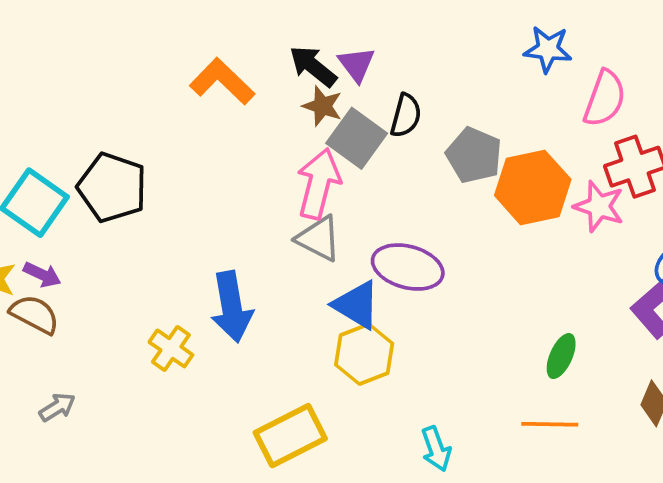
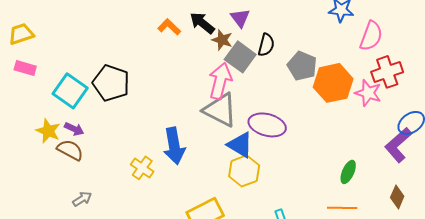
black arrow: (313, 66) -> (202, 23), moved
orange L-shape: (222, 81) -> (169, 27), size x0.7
gray triangle: (319, 239) -> (220, 110), size x1.4

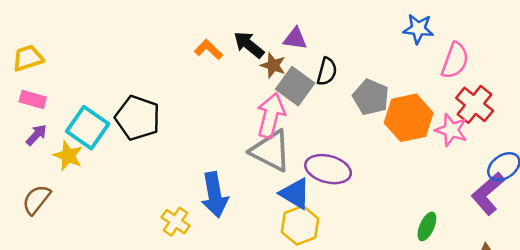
purple triangle: (240, 18) -> (295, 39), turned -45
red cross: (387, 72) -> (475, 104), turned -32
purple arrow: (74, 129) -> (36, 135), moved, turned -72
yellow star: (48, 131) -> (68, 156), moved
brown semicircle: (70, 150) -> (36, 200), moved, turned -80

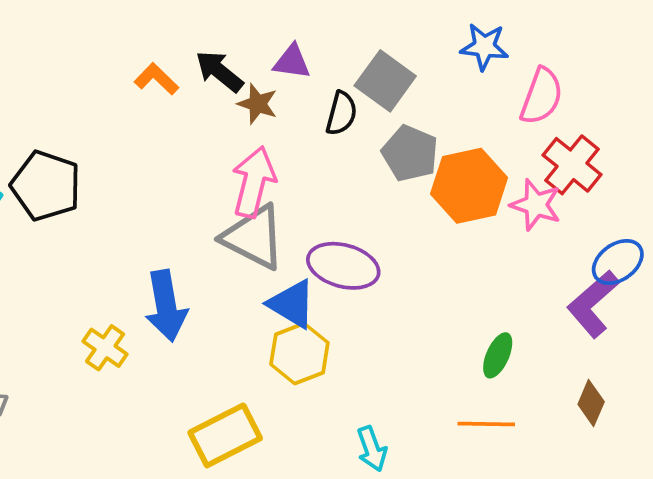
gray square: (295, 86) -> (385, 81), moved

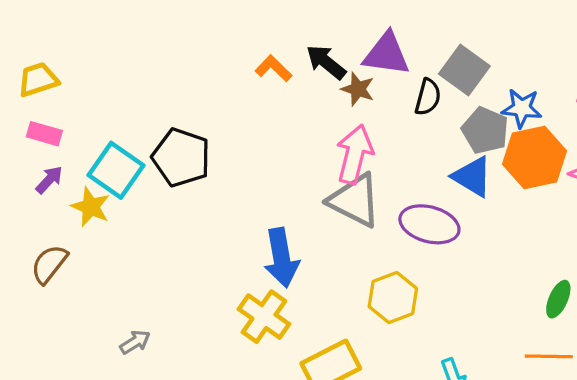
blue star: (484, 47) -> (522, 108), moved
purple triangle: (292, 62) -> (386, 54), size x1.5
blue triangle: (292, 304) -> (472, 177), moved
yellow cross: (105, 348) -> (264, 317), moved, size x1.4

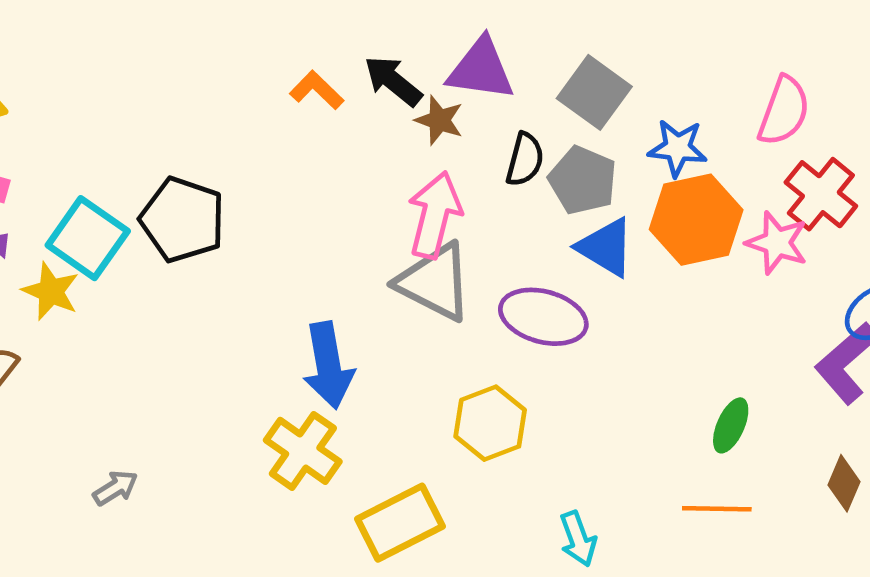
black semicircle: (428, 97) -> (525, 159), moved
gray pentagon: (485, 130) -> (583, 180), moved

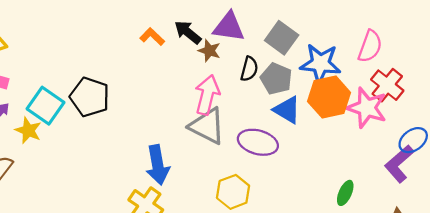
blue star: (678, 148) -> (320, 64), size x1.5
pink star: (777, 243) -> (367, 108), size x1.4

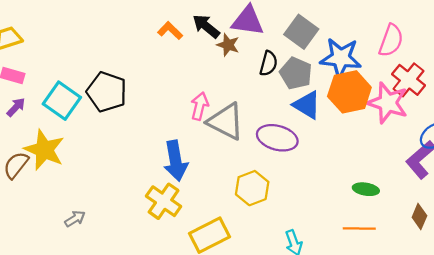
pink arrow: (207, 95) -> (200, 106), moved, size x0.7
yellow star: (28, 130) -> (44, 150), moved, size x1.5
green ellipse: (345, 193) -> (366, 189), turned 75

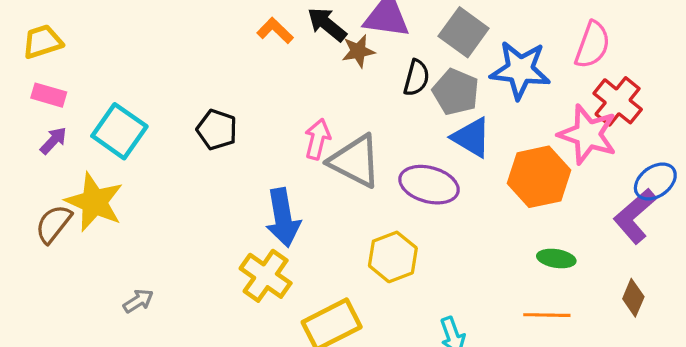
brown star: (228, 45) -> (358, 51), turned -30
black pentagon: (107, 92) -> (217, 130), moved, size x0.7
orange hexagon: (349, 92) -> (539, 177), moved

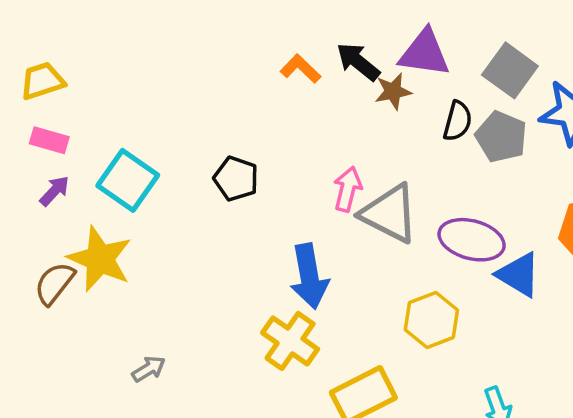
blue triangle: (471, 137) -> (519, 275), moved

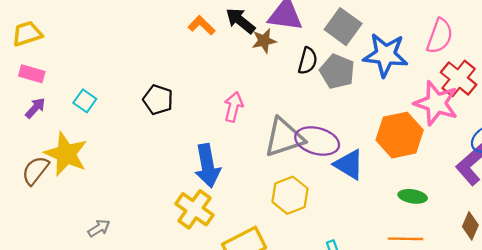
cyan square: (128, 180) -> (85, 101), size x0.6
gray triangle: (390, 214) -> (284, 137), moved, turned -45

